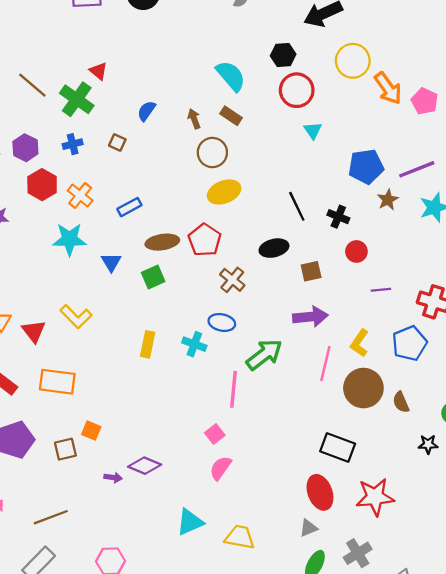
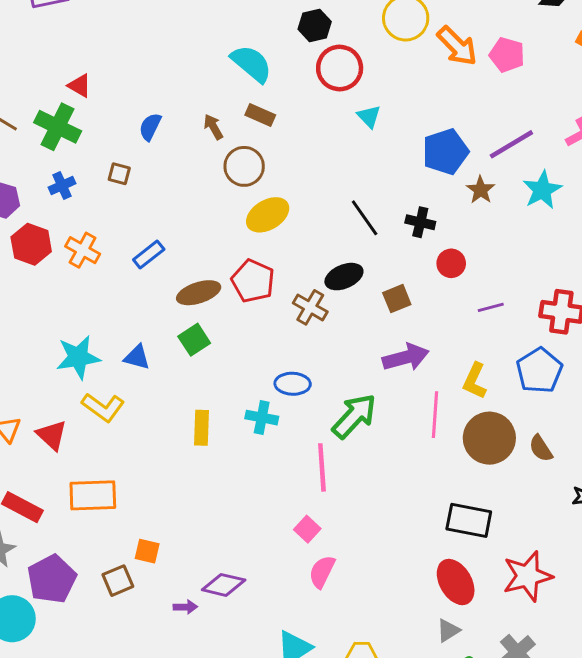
cyan star: (69, 239) -> (78, 357), moved
blue triangle: (111, 262) -> (137, 357), moved, turned -35
brown cross: (232, 280) -> (310, 307), moved

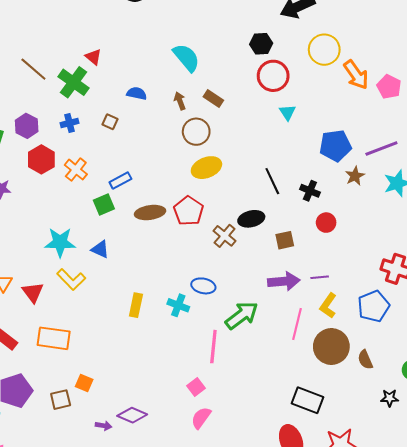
cyan semicircle: (251, 64) -> (186, 58), moved
blue semicircle: (150, 127) -> (137, 93), turned 66
purple line: (491, 307) -> (320, 277), moved
green square: (194, 340) -> (104, 204), moved

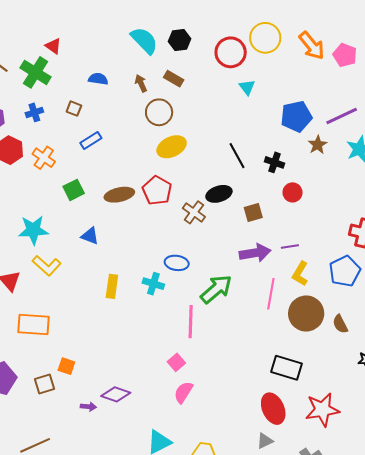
black hexagon: (261, 44) -> (180, 40), moved
yellow circle: (324, 50) -> (265, 38), moved
blue rectangle: (120, 180) -> (91, 140), moved
blue triangle: (100, 249) -> (90, 236), moved

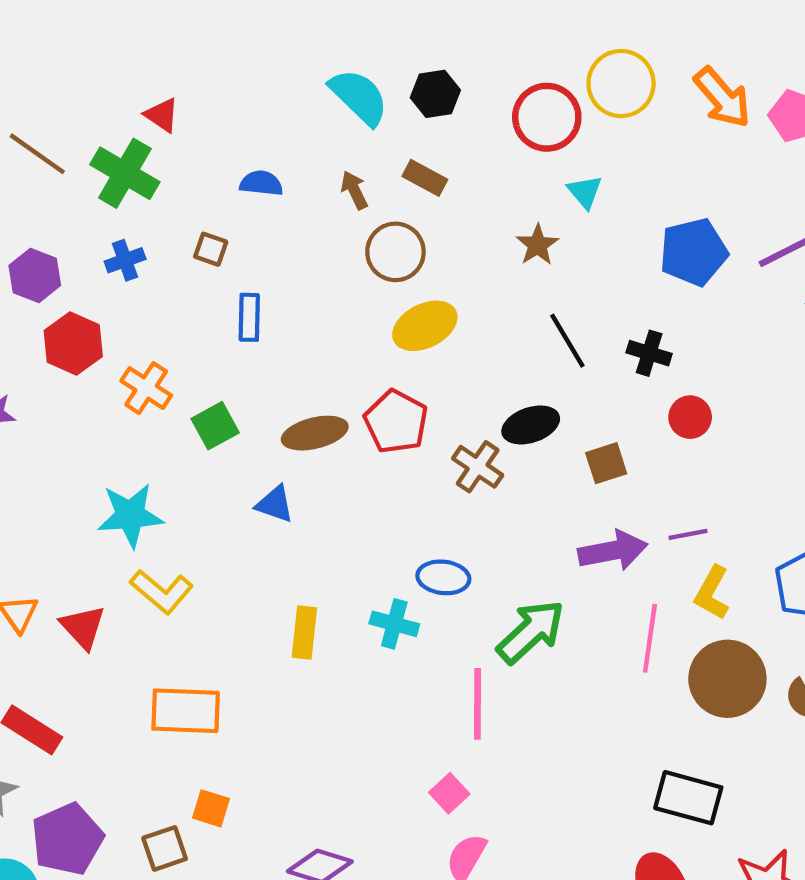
blue rectangle: (91, 140) -> (249, 317), turned -55
brown star: (318, 145) -> (537, 245), moved
orange cross: (44, 158) -> (146, 388), moved
blue triangle: (90, 236) -> (275, 504), moved
orange rectangle: (34, 325) -> (186, 711), moved

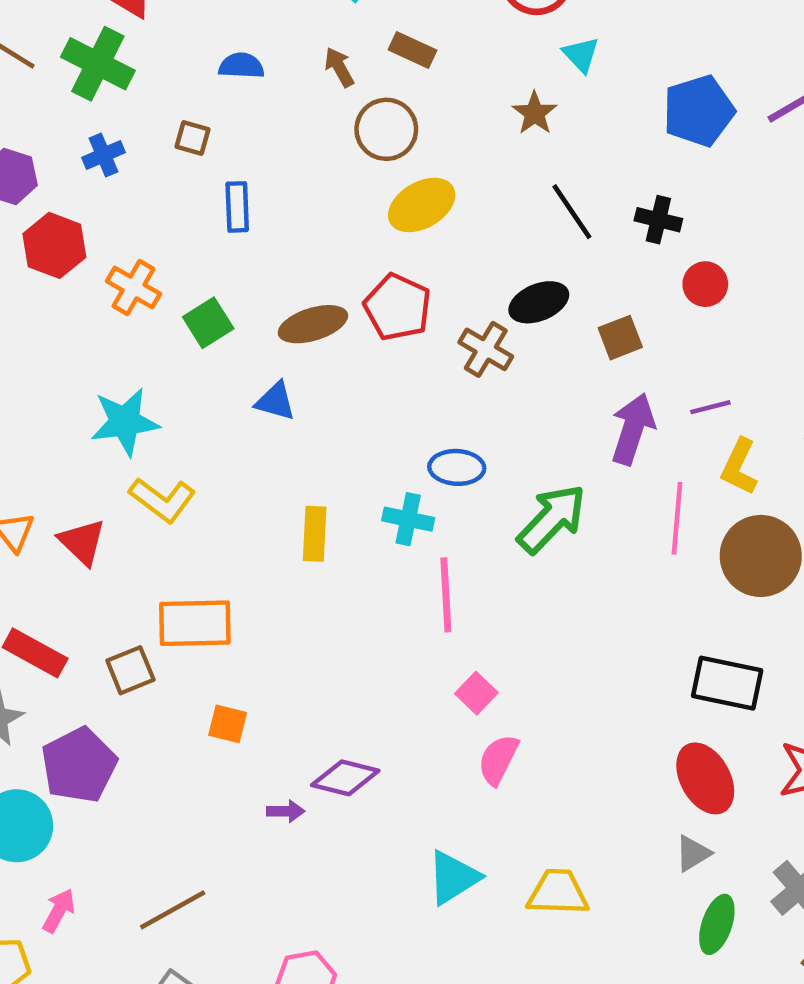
purple arrow: (613, 551) -> (633, 429), turned -58
pink line: (478, 704) -> (446, 595), moved
brown square: (165, 848) -> (130, 670), moved

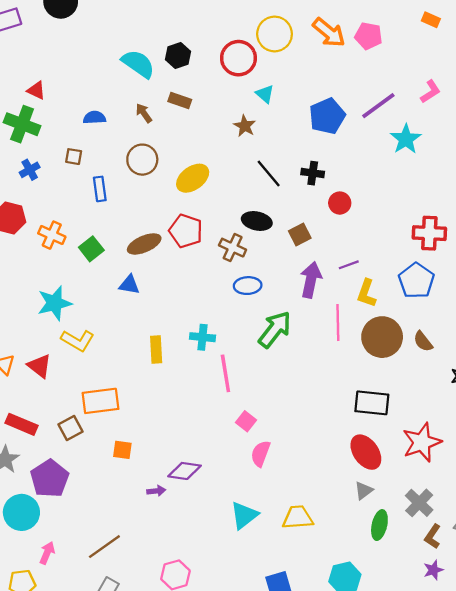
brown circle: (386, 129) -> (142, 160), moved
black ellipse: (539, 302) -> (257, 221), turned 40
blue ellipse: (457, 467) -> (248, 286), moved

